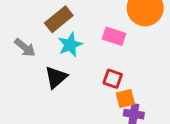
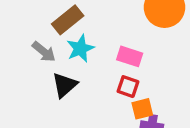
pink rectangle: (114, 36) -> (130, 56), moved
gray arrow: (25, 48) -> (44, 52), moved

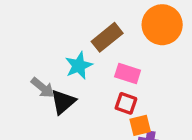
brown rectangle: (68, 20) -> (107, 37), moved
gray arrow: (44, 52) -> (43, 88), moved

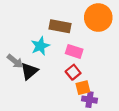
brown rectangle: (107, 37) -> (60, 26), turned 50
red square: (126, 103) -> (73, 72), turned 32

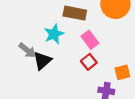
pink rectangle: (74, 51) -> (90, 40), turned 35
orange square: (83, 88) -> (122, 72), moved

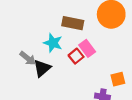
cyan star: (54, 34) -> (53, 43), turned -30
red square: (89, 62) -> (76, 56), moved

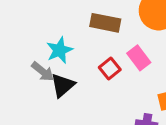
cyan star: (53, 43) -> (59, 50), moved, turned 30
pink rectangle: (87, 48) -> (139, 58), moved

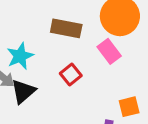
pink rectangle: (139, 58) -> (109, 51), moved

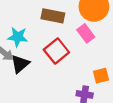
cyan star: (20, 56) -> (18, 37), turned 30
red square: (71, 74) -> (56, 51), size x1.5

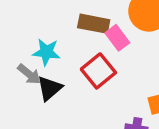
pink rectangle: (86, 33) -> (117, 38), moved

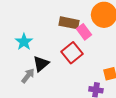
cyan star: (46, 52) -> (24, 42), moved, turned 30
gray arrow: (29, 74) -> (28, 76), moved, turned -91

